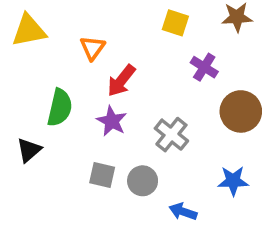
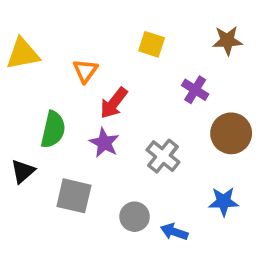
yellow square: (175, 23) -> (152, 44), moved
gray square: (102, 175) -> (74, 196), moved, size x1.4
gray circle: (143, 181) -> (135, 217), moved

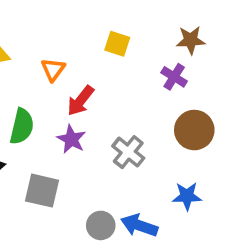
purple cross: (195, 90) -> (174, 77), moved
gray circle: (135, 217) -> (101, 225), moved
blue arrow: (174, 232) -> (139, 225), size x1.4

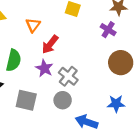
gray cross: (128, 152) -> (68, 76), moved
gray circle: (101, 225) -> (63, 100), moved

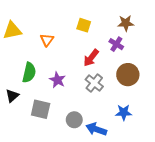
red arrow: (50, 44) -> (91, 58), moved
gray cross: (68, 76) -> (94, 83), moved
gray circle: (63, 100) -> (74, 120), moved

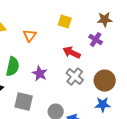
red arrow: (91, 58) -> (72, 53), turned 78
brown circle: (128, 75) -> (105, 81), moved

